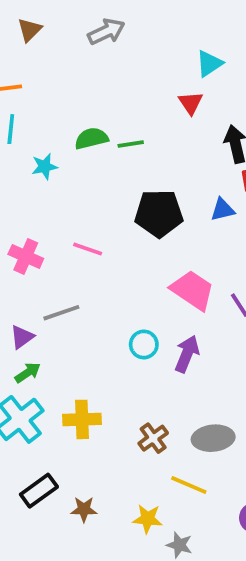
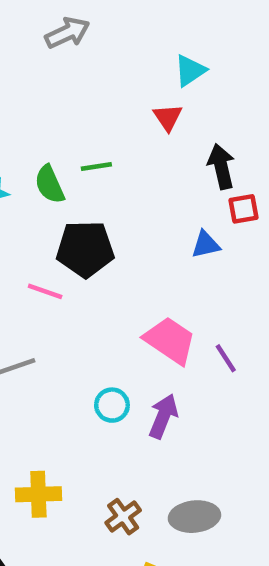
green semicircle: (91, 138) -> (50, 184), moved, turned -100
black pentagon: (159, 213) -> (85, 249), moved

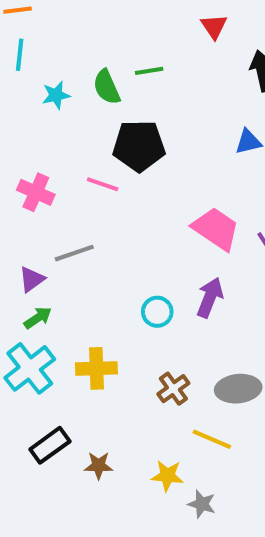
cyan circle: (112, 405) -> (157, 312), moved

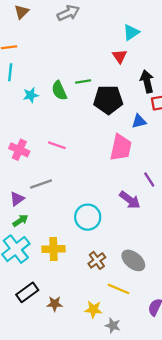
black pentagon: (139, 146) -> (108, 100), moved
pink trapezoid: (216, 229) -> (121, 148), moved, turned 68
purple arrow: (210, 298) -> (130, 200), moved, turned 105
cyan circle: (157, 312) -> (88, 217), size x1.5
gray ellipse: (238, 389) -> (133, 260), turned 45

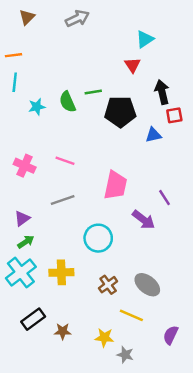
pink trapezoid: (121, 148) -> (115, 185), moved
gray line: (41, 184) -> (63, 200), moved

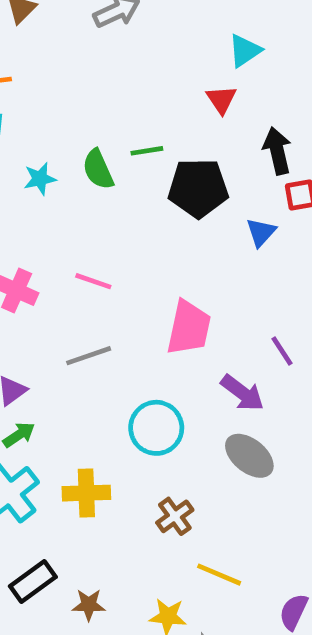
blue triangle: (153, 135) -> (261, 232), turned -35
gray ellipse: (147, 285) -> (249, 456), moved

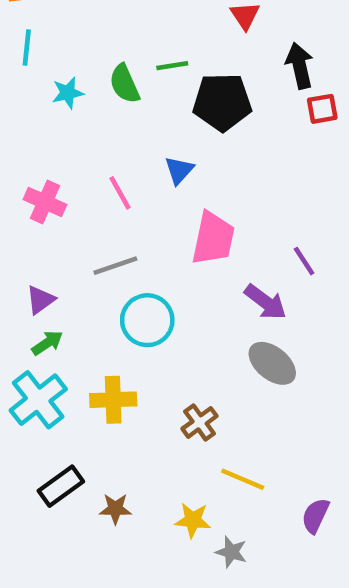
blue triangle: (261, 232) -> (179, 170), moved
pink line: (93, 281) -> (120, 193), turned 42
cyan circle: (156, 428) -> (147, 320), moved

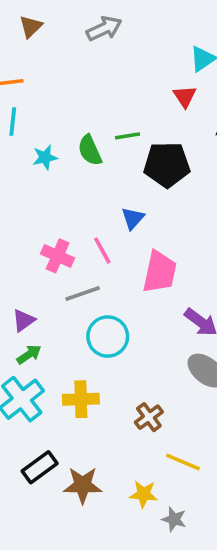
pink line: (120, 193) -> (102, 251), moved
pink cross: (45, 202) -> (58, 256), moved
brown star: (115, 509) -> (83, 485), size x1.5

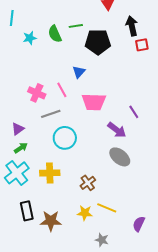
pink trapezoid: (160, 272) -> (94, 102), turned 80
black rectangle: (40, 467) -> (27, 211), turned -66
yellow star: (144, 494) -> (85, 213), moved

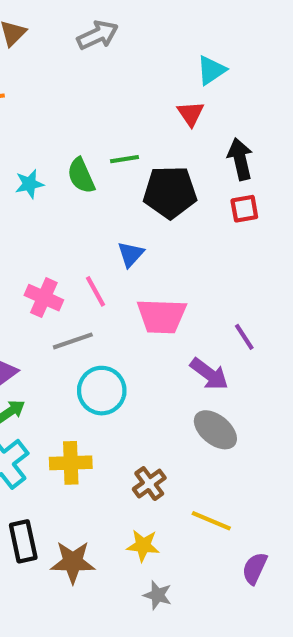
red square: (142, 45) -> (244, 209), moved
yellow line: (107, 208) -> (211, 521), moved
gray star: (102, 240) -> (158, 595), moved

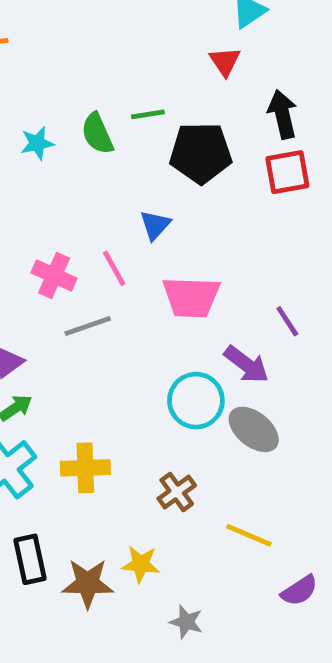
red square: (244, 209) -> (287, 172), size x1.4
cyan circle: (102, 391) -> (196, 401), moved
yellow star: (143, 546) -> (141, 564), moved
purple semicircle: (255, 568) -> (299, 591), turned -148

